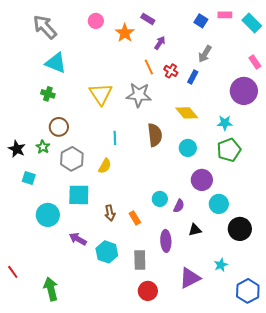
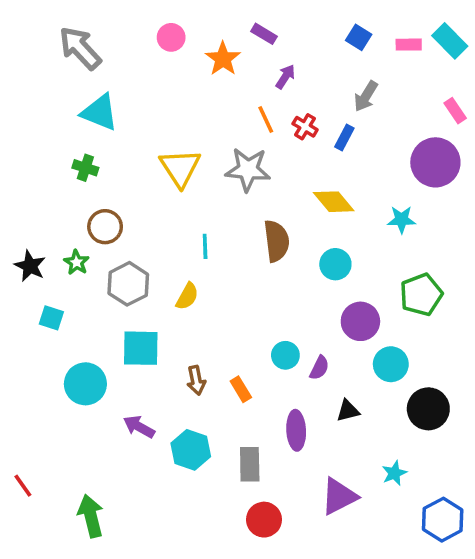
pink rectangle: (225, 15) -> (409, 45), moved
green pentagon: (229, 150) -> (421, 295), moved

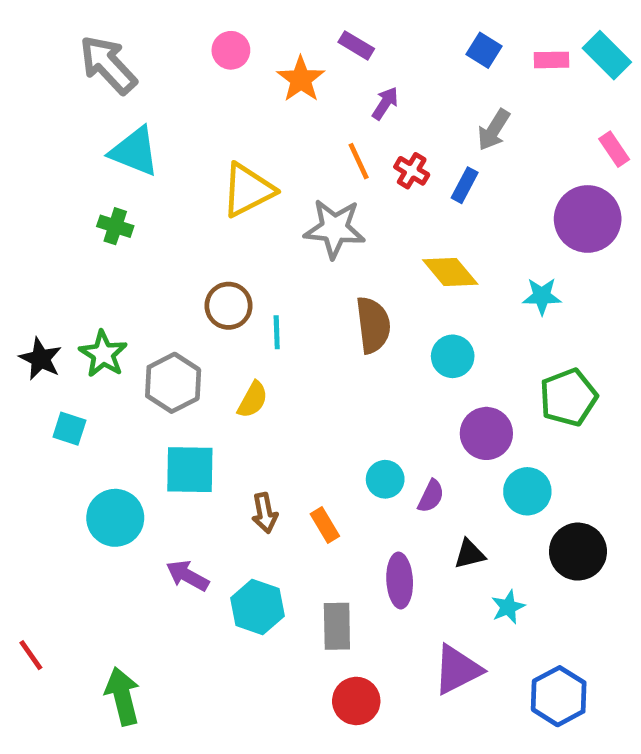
yellow triangle: (180, 168) -> (248, 190), moved, turned 36
brown circle: (105, 227) -> (229, 306), moved
green star: (76, 262) -> (103, 354), size x1.4
cyan star: (394, 473) -> (508, 607), moved
blue hexagon: (443, 520) -> (559, 696), moved

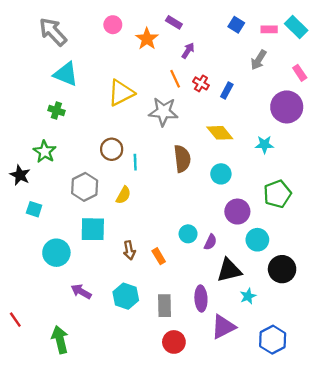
gray arrow: (494, 130) -> (259, 60), moved
green star: (103, 354) -> (45, 152), moved
black triangle: (470, 554) -> (229, 270), size x1.6
purple arrow: (188, 576) -> (81, 291), moved
purple ellipse: (400, 580) -> (201, 298), moved

